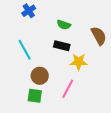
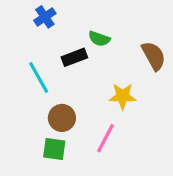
black rectangle: (62, 46) -> (74, 57), moved, turned -35

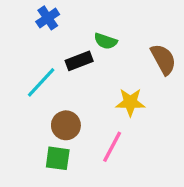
cyan line: (39, 78) -> (41, 82), turned 72

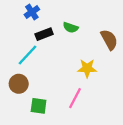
black rectangle: (79, 61) -> (44, 34), moved
brown circle: (66, 125) -> (19, 84), moved

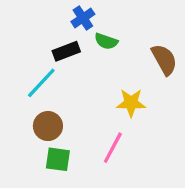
blue cross: (32, 12) -> (83, 18), moved
brown circle: (19, 84) -> (48, 126), moved

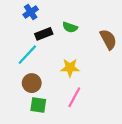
blue cross: (83, 18) -> (31, 12), moved
yellow star: (131, 103) -> (70, 68), moved

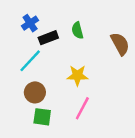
blue cross: (31, 12) -> (30, 23), moved
green semicircle: (70, 27) -> (77, 30), turned 56

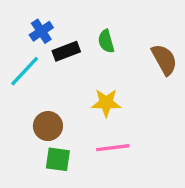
cyan line: (30, 61) -> (25, 71), moved
pink line: (82, 108) -> (113, 148), turned 55

